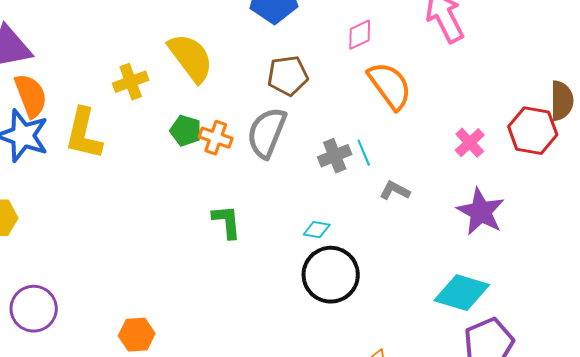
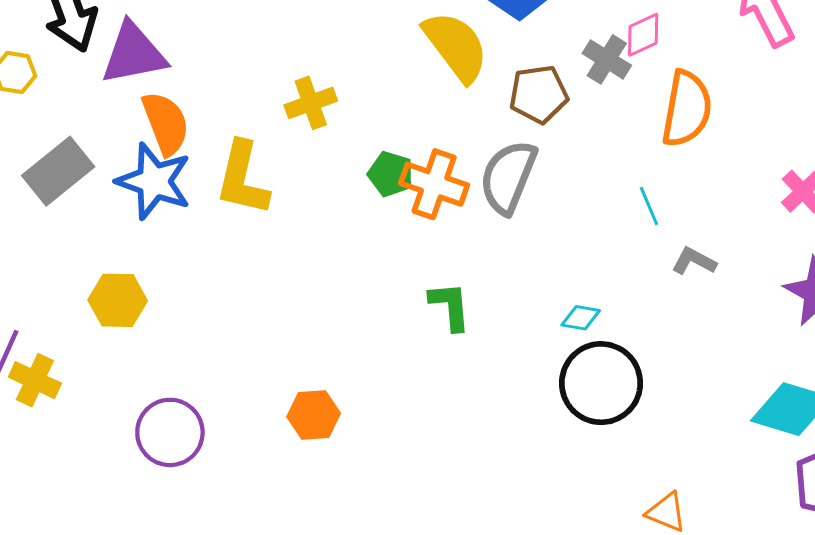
yellow semicircle: (191, 58) -> (456, 46), moved
orange semicircle: (390, 86) -> (687, 109), turned 46
orange cross: (216, 138) -> (434, 184), size x1.4
gray cross: (335, 156) -> (607, 59), moved, turned -36
orange hexagon: (137, 335) -> (314, 415), moved

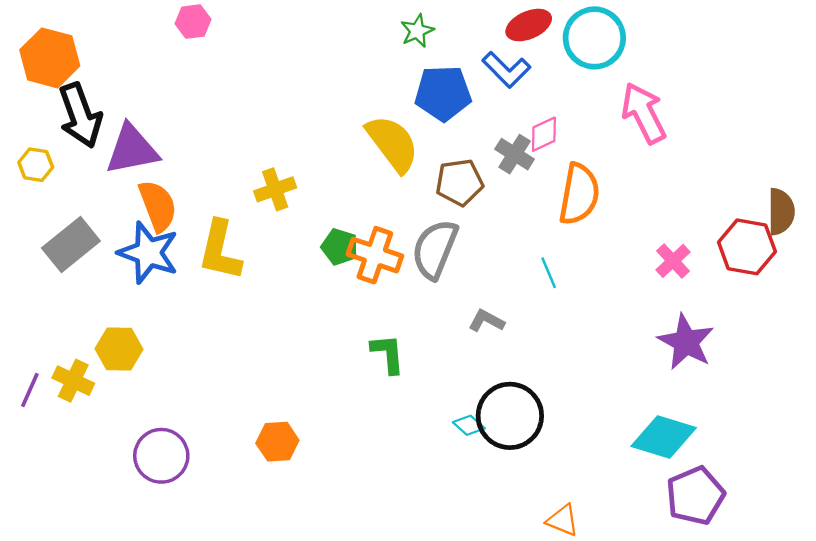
gray L-shape: (694, 261) -> (486, 321), moved
cyan diamond: (581, 318) -> (469, 425), moved, turned 32
yellow cross: (35, 380) -> (73, 381), moved

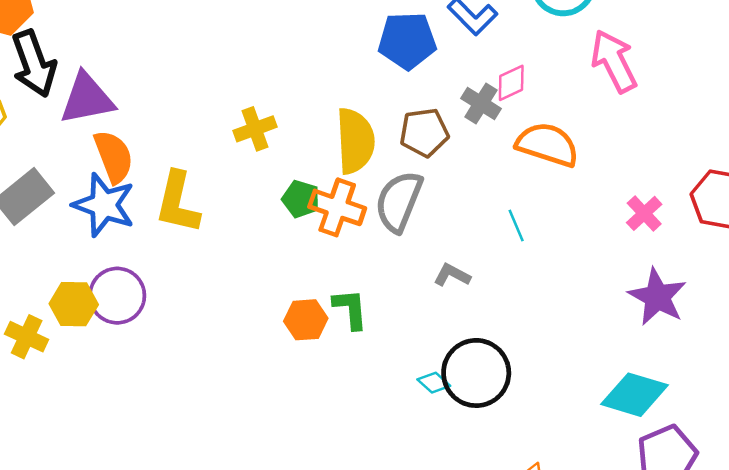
yellow semicircle: (393, 144) -> (355, 141), moved, turned 34
yellow cross: (275, 189) -> (255, 129), moved
orange semicircle: (579, 194) -> (547, 145), turned -82
orange hexagon: (277, 442) -> (306, 320), moved
purple circle: (161, 456) -> (117, 296), moved

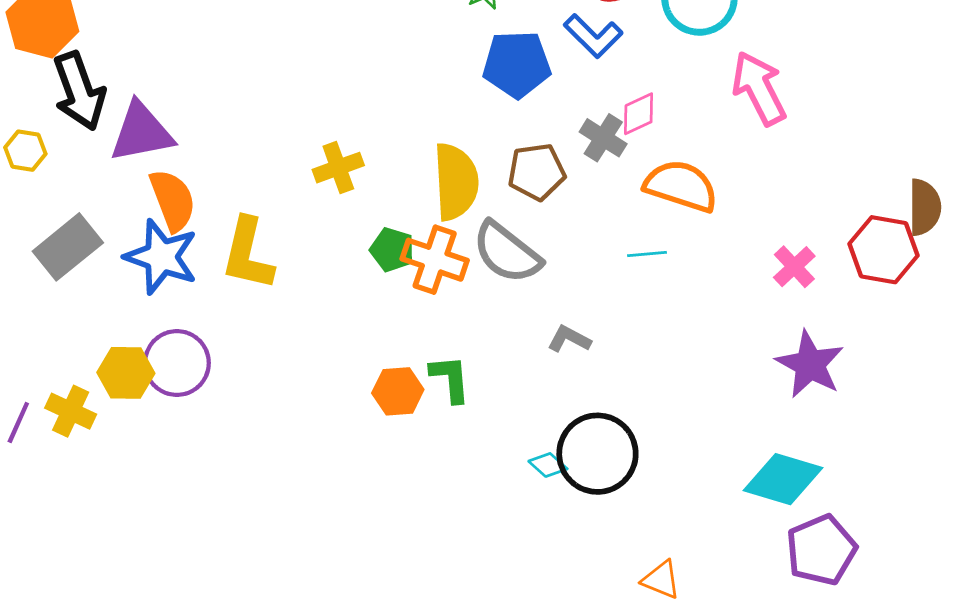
gray semicircle: (399, 201) -> (507, 253), turned -74
cyan line: (516, 226) -> (647, 254), moved, turned -72

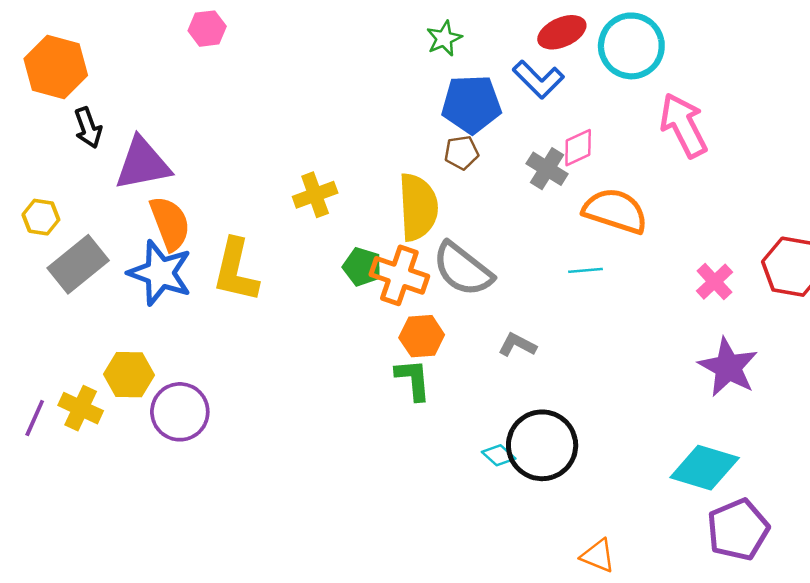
black arrow: (79, 91) -> (88, 128), size x0.6
yellow hexagon: (25, 151) -> (41, 217), moved
brown pentagon: (537, 172) -> (461, 153), moved, size x0.7
purple circle: (177, 363) -> (180, 412), moved
orange hexagon: (398, 391) -> (422, 336), moved

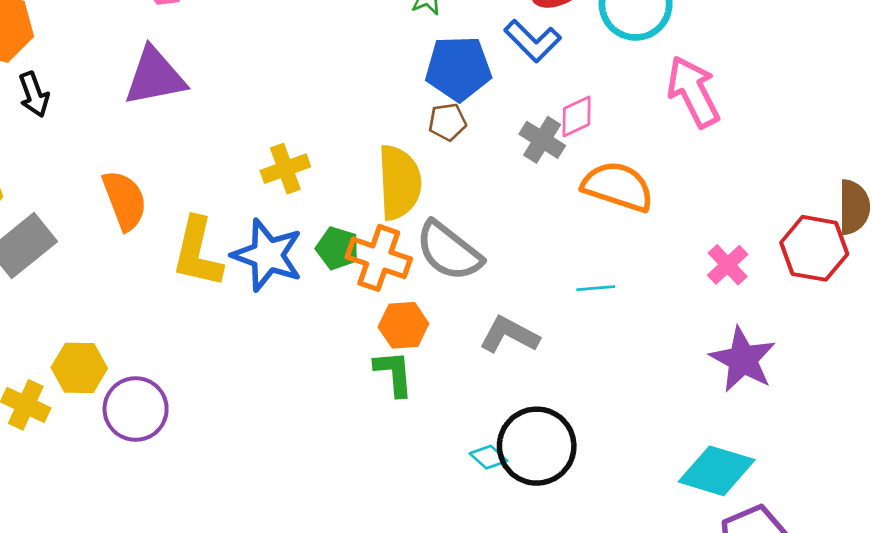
purple triangle: (143, 164) -> (155, 77), moved
cyan line: (585, 270) -> (596, 288), moved
blue star: (160, 273) -> (267, 255), moved
gray L-shape: (517, 345) -> (509, 335), size x1.4

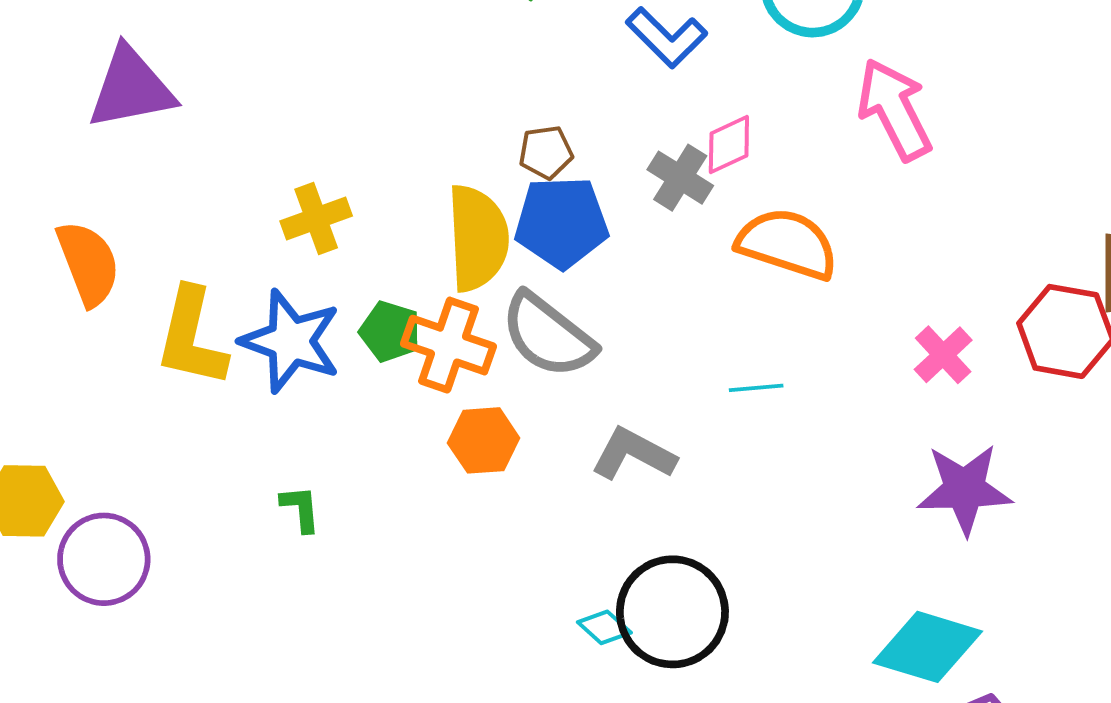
blue pentagon: (458, 68) -> (561, 222), moved
purple star: (743, 360) -> (965, 489), turned -30
green L-shape: (394, 373) -> (301, 509), moved, size x0.7

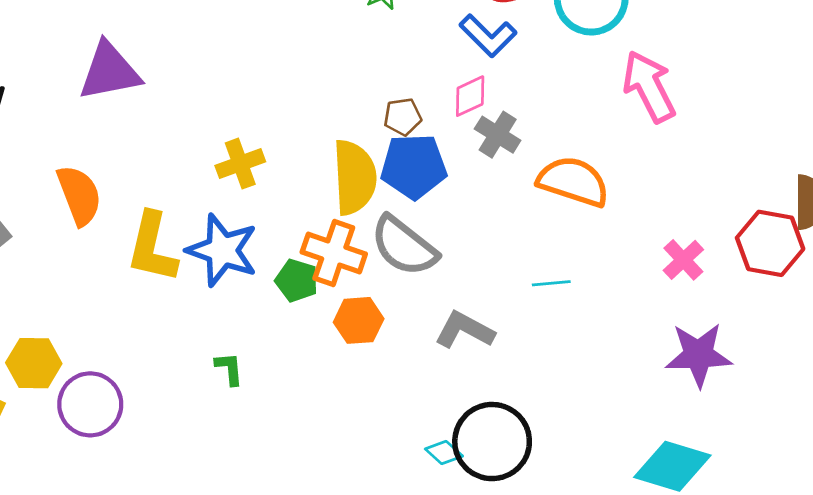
pink diamond: (729, 145) -> (470, 96), moved
green pentagon: (390, 331) -> (297, 281), moved

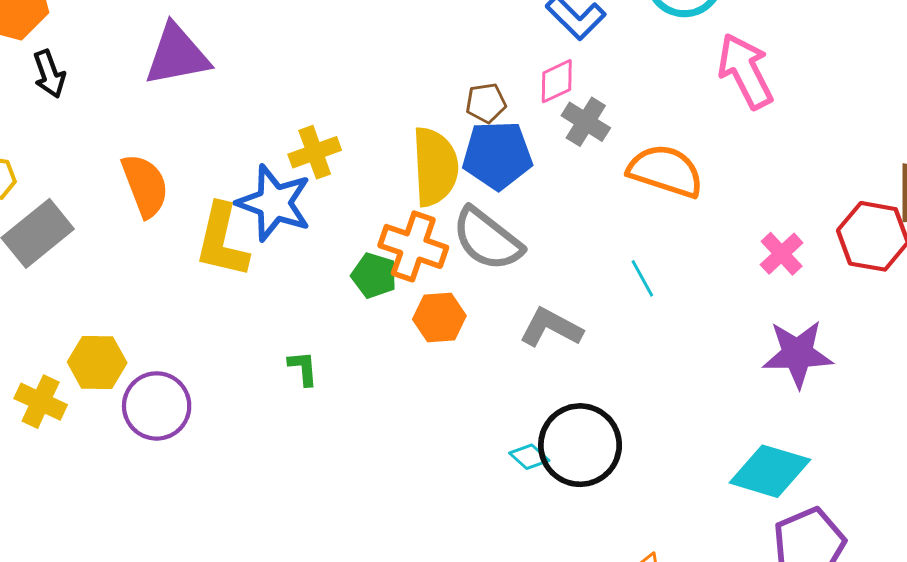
blue star: (222, 250) -> (274, 203), moved
cyan line: (551, 283) -> (642, 278), turned 66

